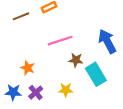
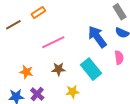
brown star: (76, 60) -> (59, 69), moved
yellow star: (66, 90) -> (72, 92), moved

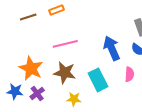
brown star: (59, 69) -> (65, 73), size x1.5
orange star: (26, 72) -> (31, 68), size x1.6

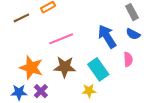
yellow star: (74, 99) -> (89, 91), moved

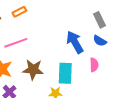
pink line: (61, 39) -> (16, 43), moved
cyan rectangle: (98, 69) -> (65, 73), turned 35

